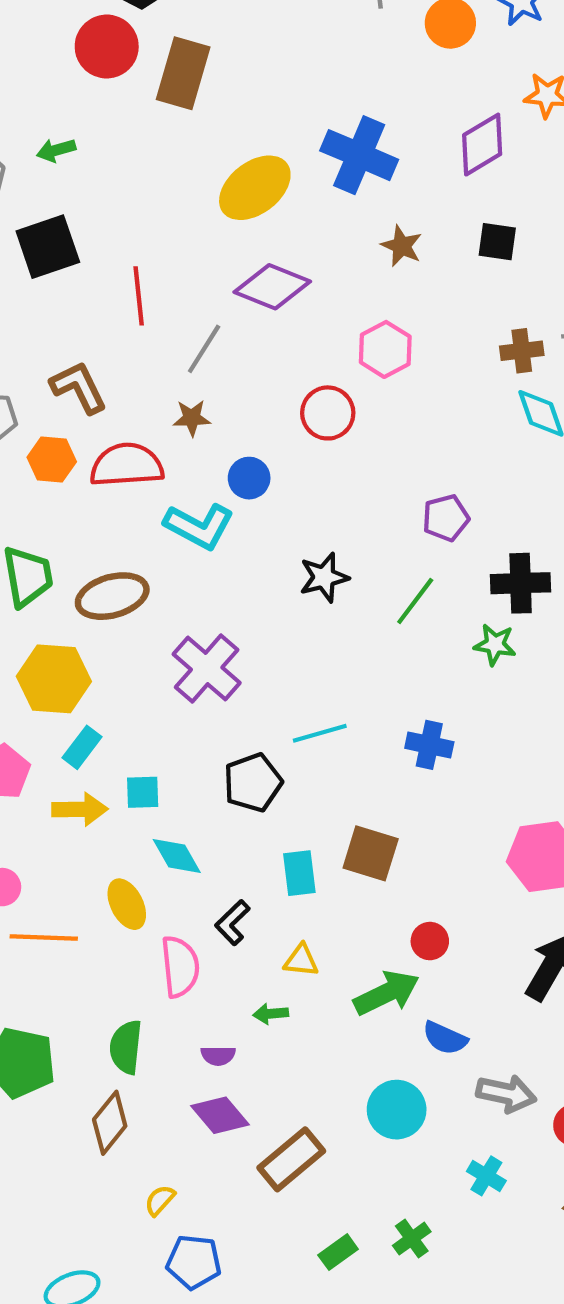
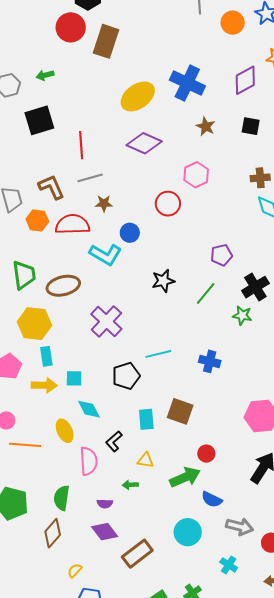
gray line: (204, 349) -> (90, 178), moved, turned 40
black cross: (521, 583) -> (255, 287), turned -32
cyan rectangle: (82, 747) -> (46, 356), turned -48

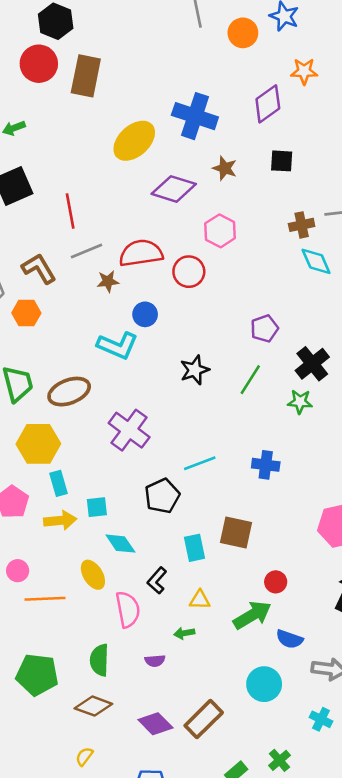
purple diamond: (144, 143) -> (174, 189), moved
red semicircle: (72, 224) -> (141, 253), moved
purple diamond: (105, 532) -> (155, 724), moved
brown diamond: (53, 533) -> (93, 706), turned 76
yellow semicircle: (75, 571) -> (84, 756), moved

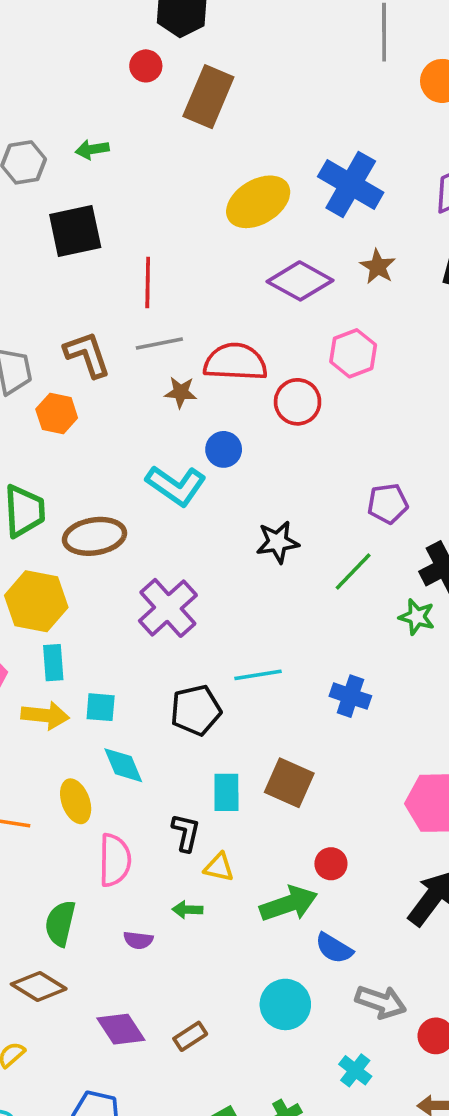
red circle: (39, 64) -> (146, 66), size x0.6
black L-shape: (157, 581) -> (186, 833), moved, turned 140
brown rectangle: (204, 719) -> (190, 1036), size x0.6

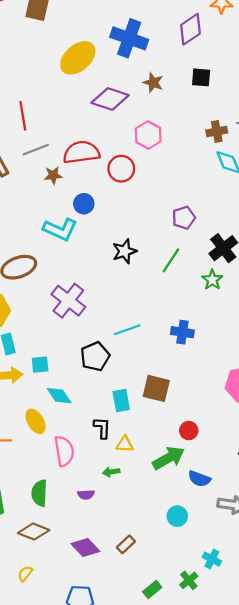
green star: (417, 617) -> (212, 280), turned 30
cyan circle: (285, 1004) -> (177, 516), size x0.7
cyan cross: (355, 1070) -> (212, 559), moved

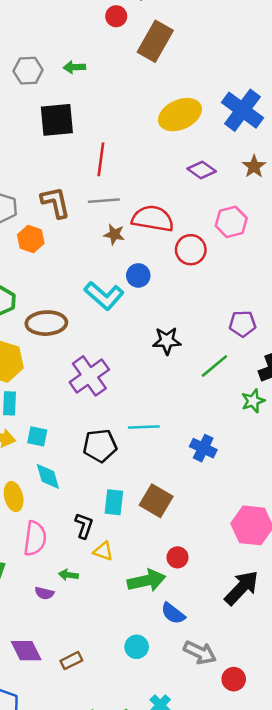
purple diamond: (110, 99) -> (202, 170), size x0.7
green arrow: (111, 472) -> (68, 575), moved

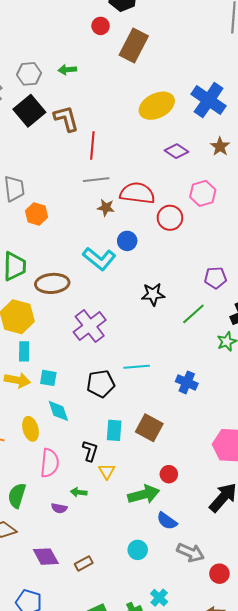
black square: (57, 120) -> (29, 111), moved, turned -32
brown L-shape: (55, 202) -> (66, 119), moved
yellow triangle: (103, 551) -> (107, 471), turned 42

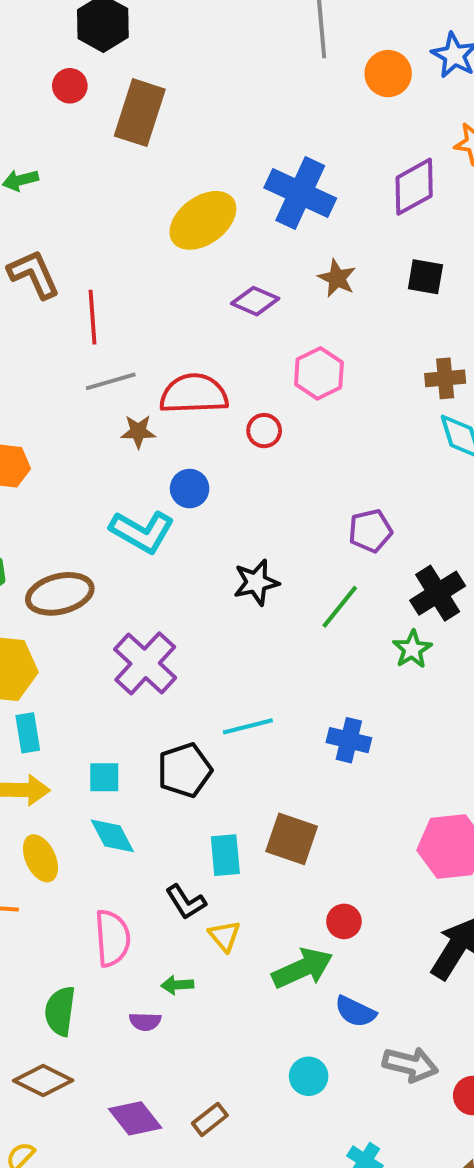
red circle: (170, 218) -> (264, 431), size x0.7
cyan square: (48, 378) -> (104, 777), moved
yellow ellipse: (31, 429) -> (40, 858), moved
black L-shape: (90, 451) -> (186, 902), turned 140

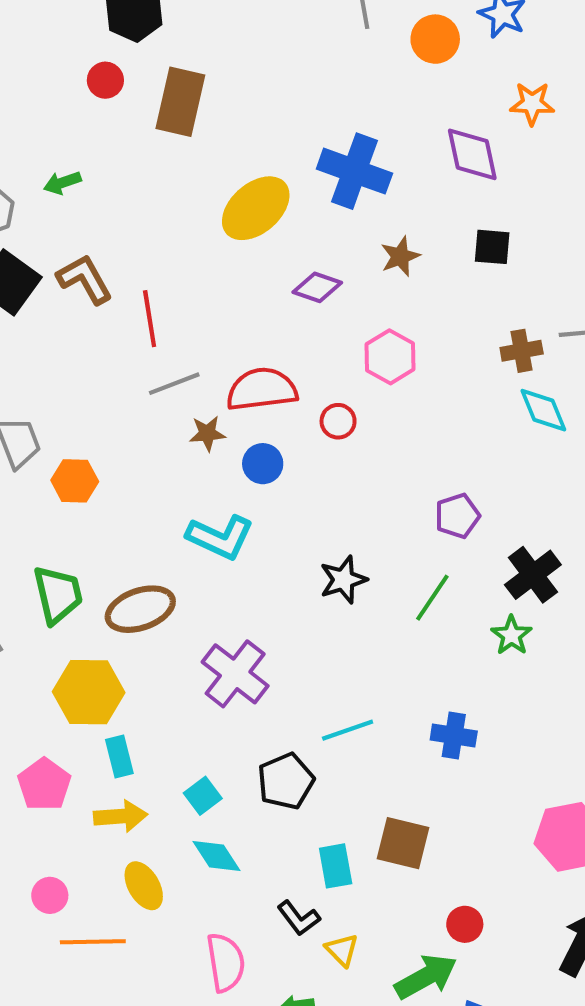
purple diamond: (414, 187) -> (472, 154), turned -68
brown star: (337, 278) -> (400, 256), turned 30
blue circle: (190, 489) -> (263, 464), moved
cyan square: (104, 777) -> (203, 796), turned -32

